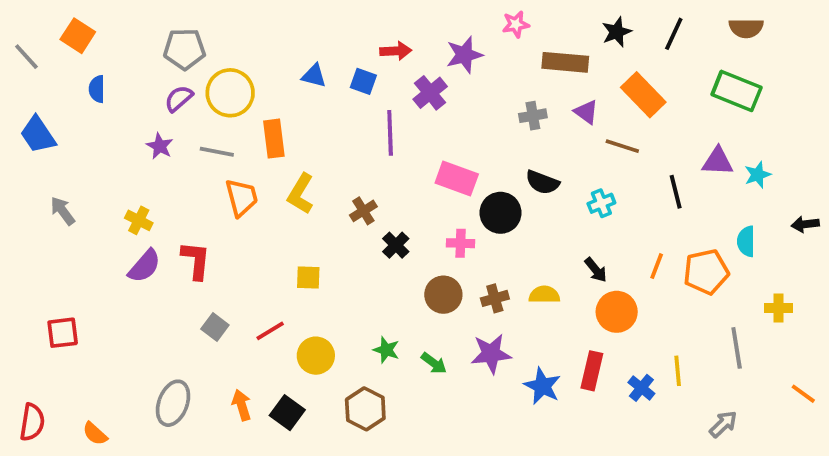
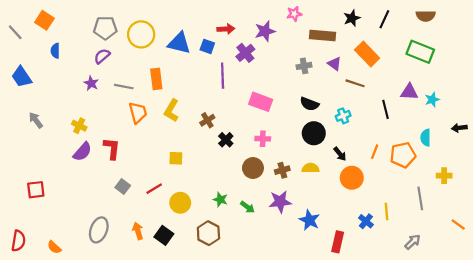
blue triangle: (314, 76) -> (179, 43), size x1.6
yellow circle: (230, 93) -> (141, 34), moved
black circle: (501, 213) -> (314, 133), moved
red rectangle: (592, 371) -> (338, 242), moved

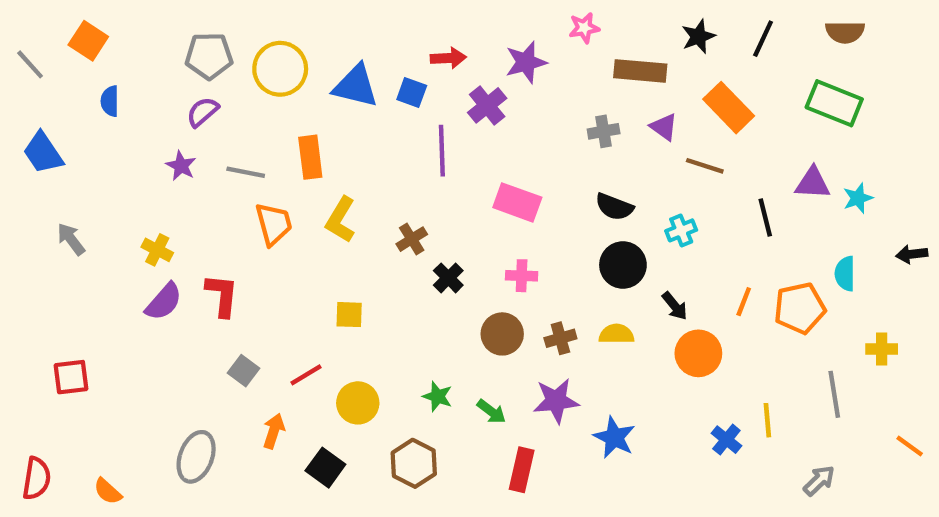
orange arrow: (138, 231) -> (274, 431), moved, turned 35
red rectangle: (338, 242) -> (522, 470), moved

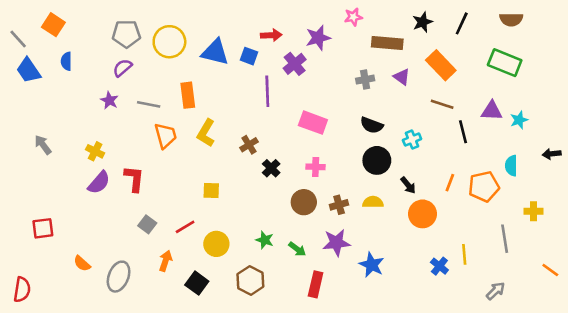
blue trapezoid: (43, 153) -> (29, 70), moved
brown line: (705, 166) -> (442, 104), moved
orange semicircle: (108, 491) -> (82, 263), moved

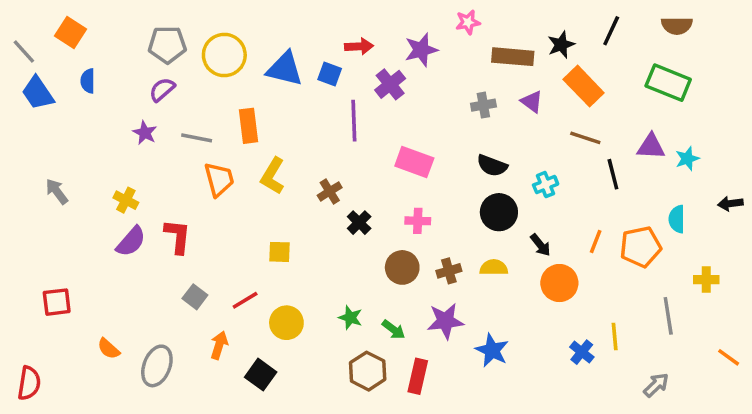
black star: (423, 22) -> (561, 45), moved
brown hexagon: (250, 280) -> (368, 371), moved

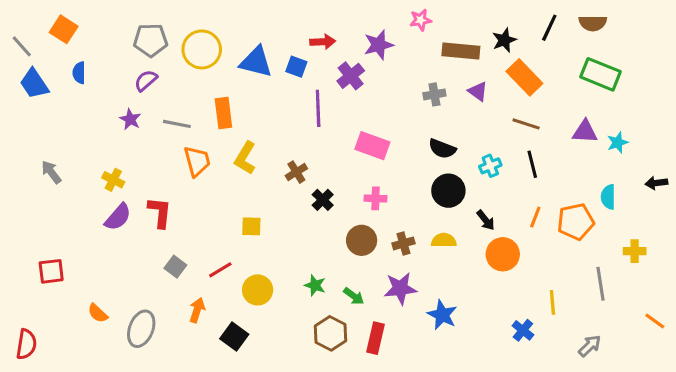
brown semicircle: (677, 26) -> (593, 23), moved
black line: (613, 174) -> (532, 164), moved
blue cross: (582, 352) -> (523, 330), moved

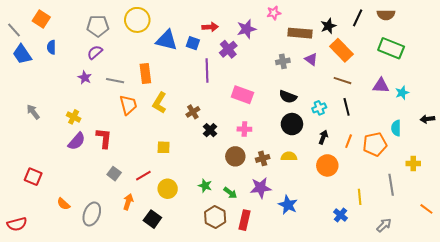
yellow circle: (202, 49) -> (137, 20), moved
black arrow: (486, 220) -> (323, 137), moved, turned -120
red square: (51, 271) -> (33, 177), turned 30
red semicircle: (26, 344) -> (17, 224), turned 66

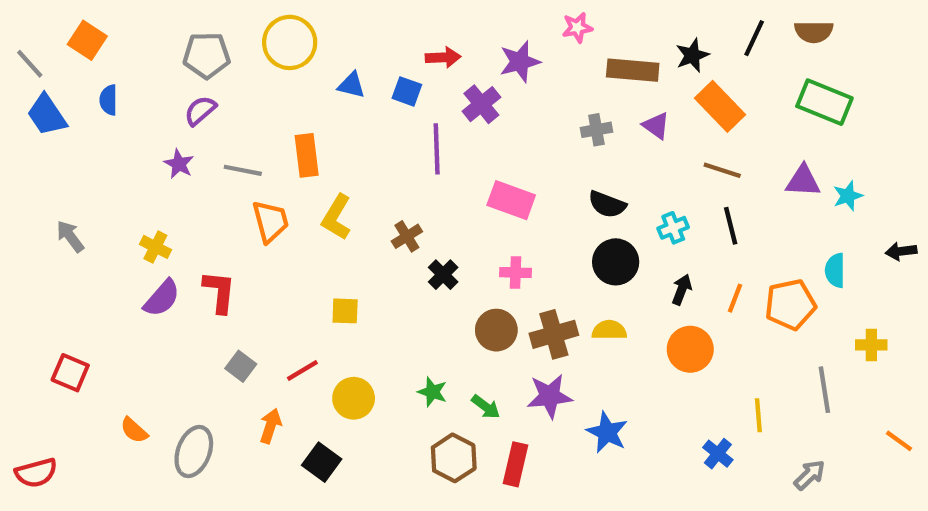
blue triangle: (167, 40) -> (351, 85), size x0.6
brown cross: (263, 158) -> (554, 334), size x1.5

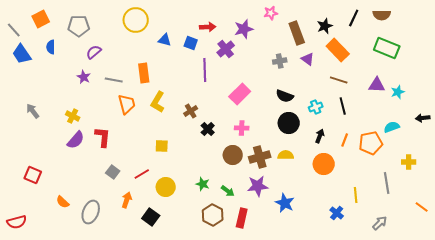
orange square: (87, 40) -> (41, 19), turned 30
gray pentagon: (207, 55) -> (79, 26), moved
brown rectangle: (633, 70) -> (297, 33), turned 65
pink rectangle: (511, 200) -> (240, 94), turned -65
cyan semicircle: (835, 270) -> (392, 127), turned 70

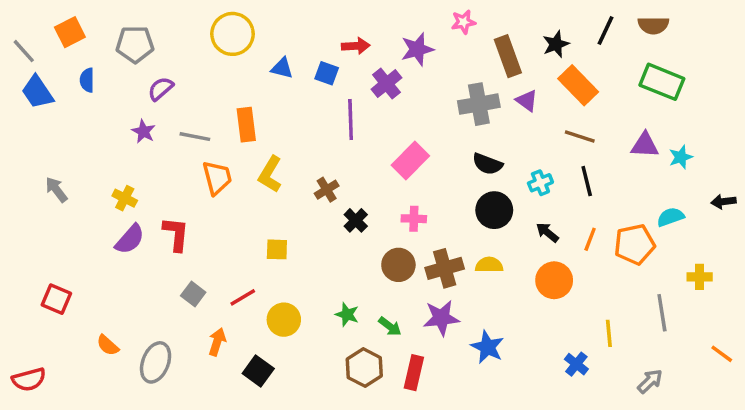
gray cross: (280, 61) -> (479, 104), size x1.6
black arrow: (320, 136) -> (547, 232), turned -72

